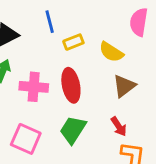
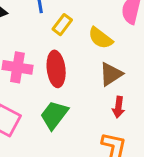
yellow rectangle: (73, 42) -> (62, 25), turned -36
red arrow: (119, 126) -> (118, 107), moved, turned 36

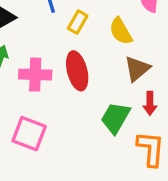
yellow semicircle: (100, 38) -> (121, 31), turned 30
green trapezoid: (54, 115) -> (115, 118), moved

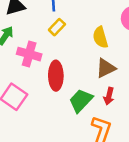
yellow rectangle: (78, 22) -> (57, 27), moved
red ellipse: (77, 71) -> (56, 76), moved

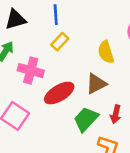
brown triangle: (106, 68) -> (96, 84), moved
red ellipse: (56, 76) -> (59, 93), turned 60

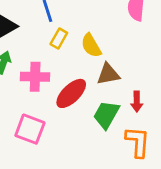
yellow semicircle: (106, 52) -> (91, 46), moved
brown triangle: (96, 84) -> (108, 74), turned 30

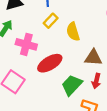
brown triangle: (108, 74) -> (93, 58), moved

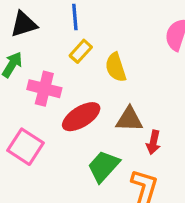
brown triangle: (93, 58) -> (129, 119), moved
green trapezoid: (72, 85) -> (104, 166), moved

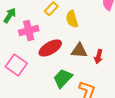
pink cross: (44, 89) -> (29, 31), turned -30
red arrow: (153, 142) -> (99, 57), moved

